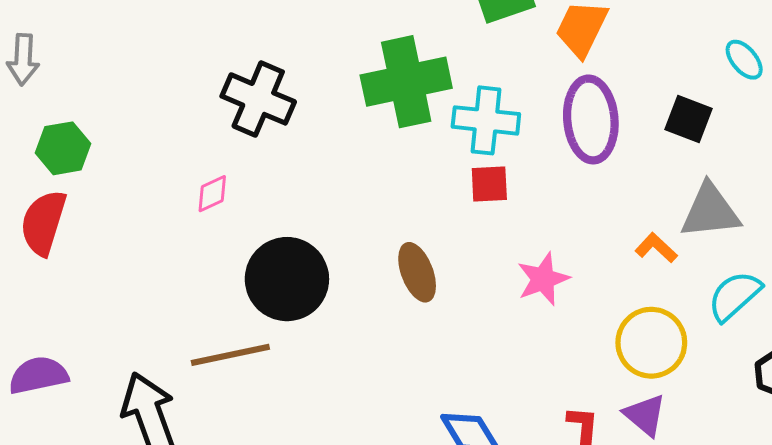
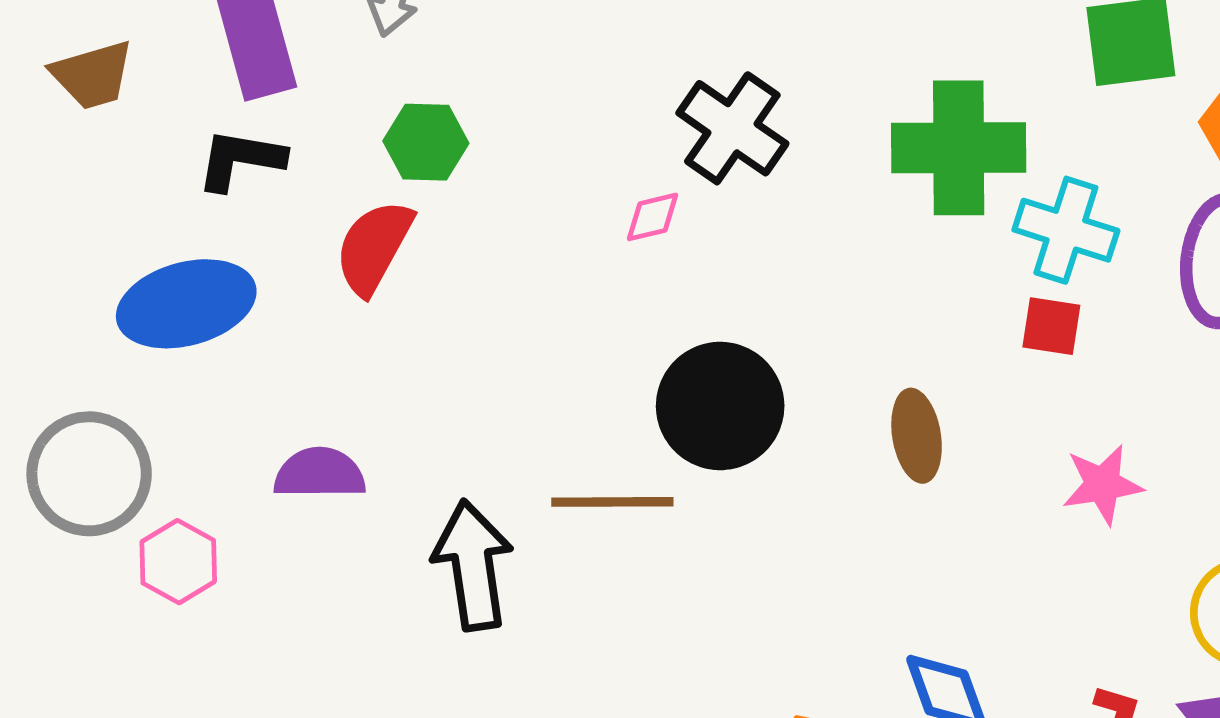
pink diamond: (212, 194) -> (653, 217), moved

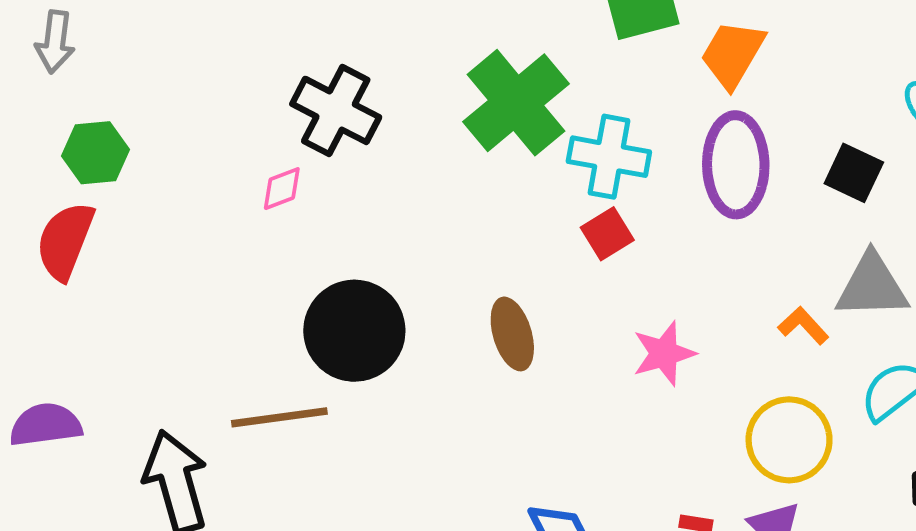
green cross: (959, 148) -> (516, 103), turned -32
red square: (1051, 326) -> (607, 234), turned -33

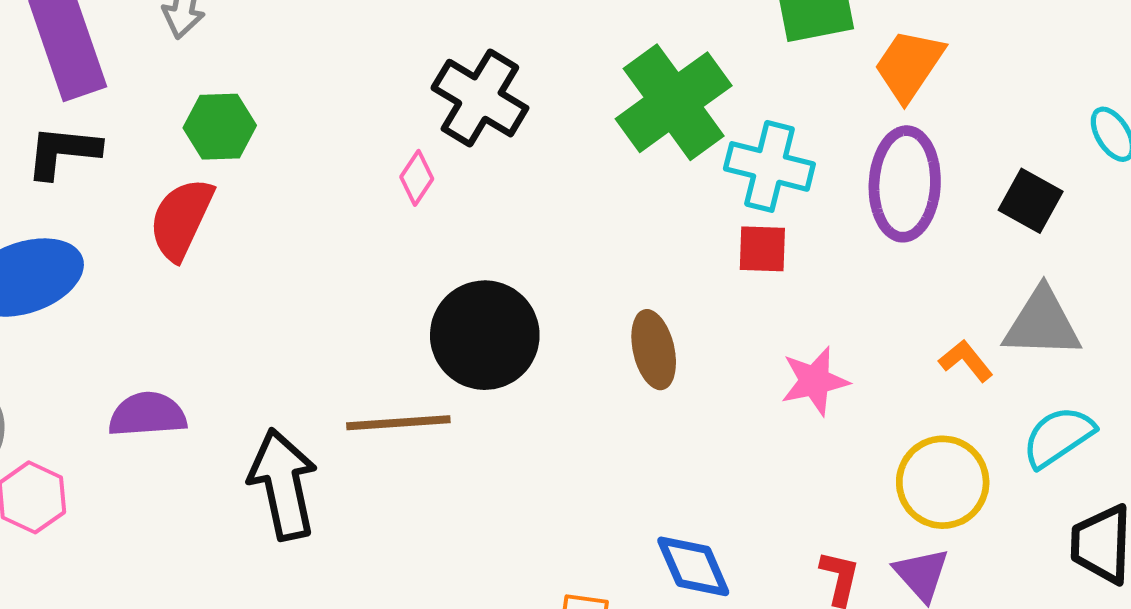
pink diamond: (282, 189) -> (417, 178), turned -39
red square: (607, 234) -> (762, 249), turned 30

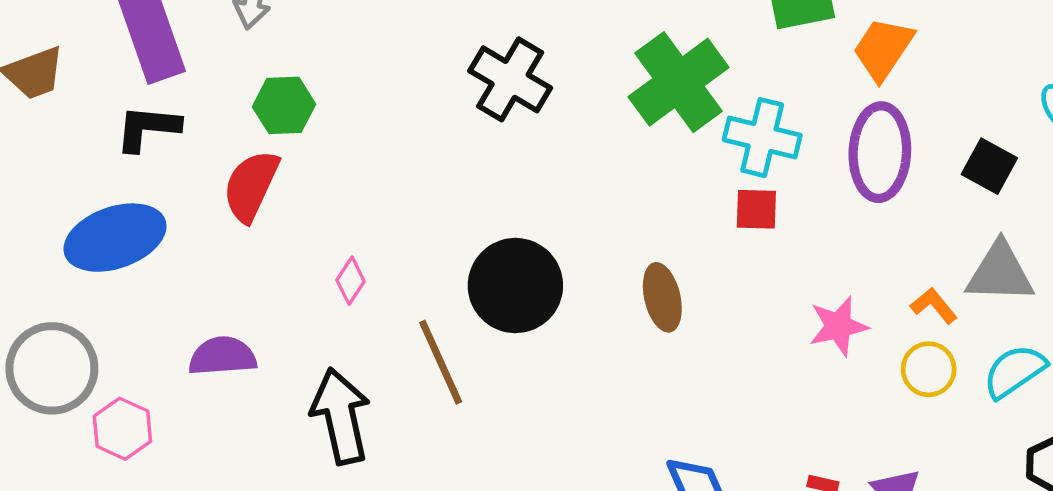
pink diamond: (417, 178) -> (351, 281), moved
pink star: (815, 381) -> (838, 326), moved
brown line: (398, 423) -> (441, 362), turned 70
yellow circle: (943, 482) -> (929, 369), moved, size x0.7

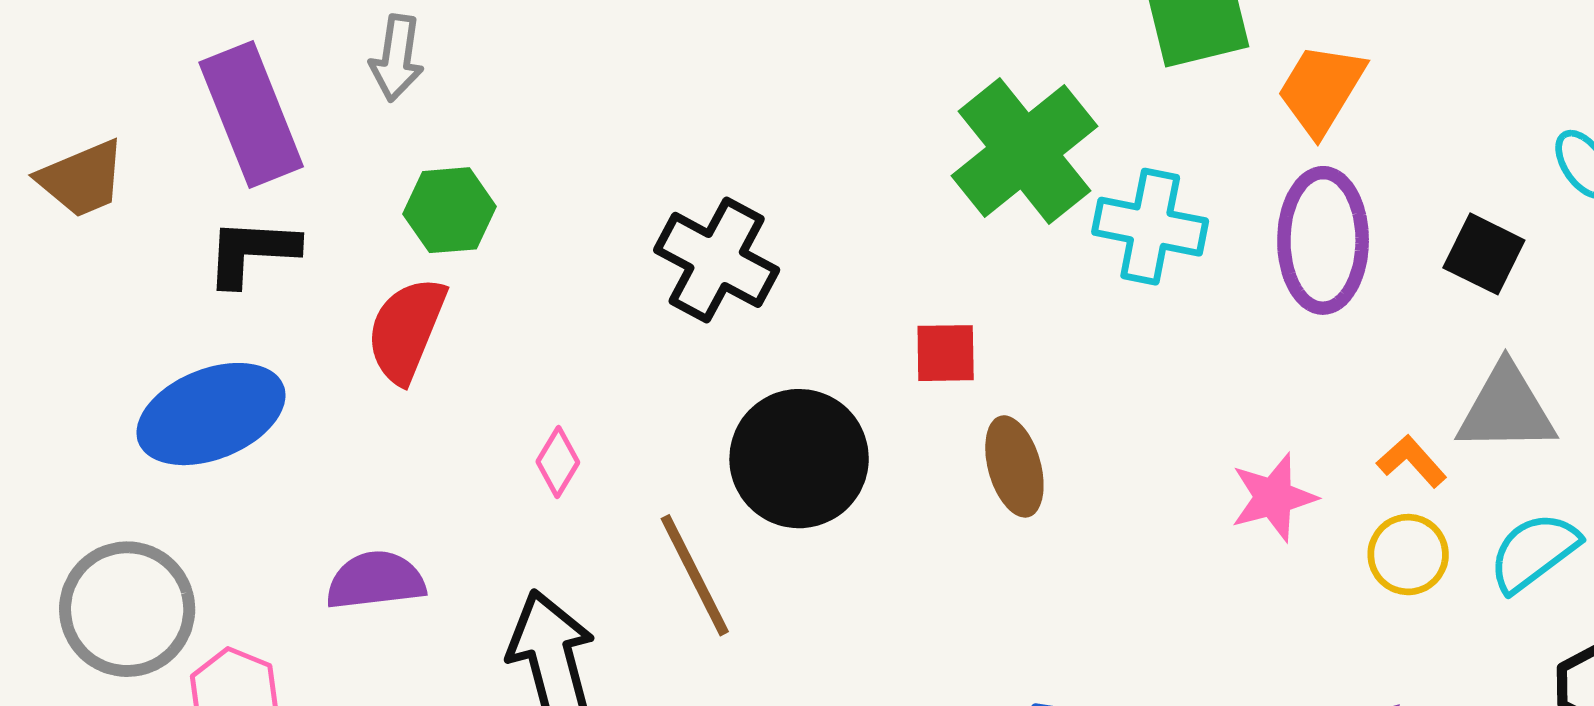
black cross: (510, 79) -> (717, 260), moved
red square: (756, 209) -> (946, 353), moved

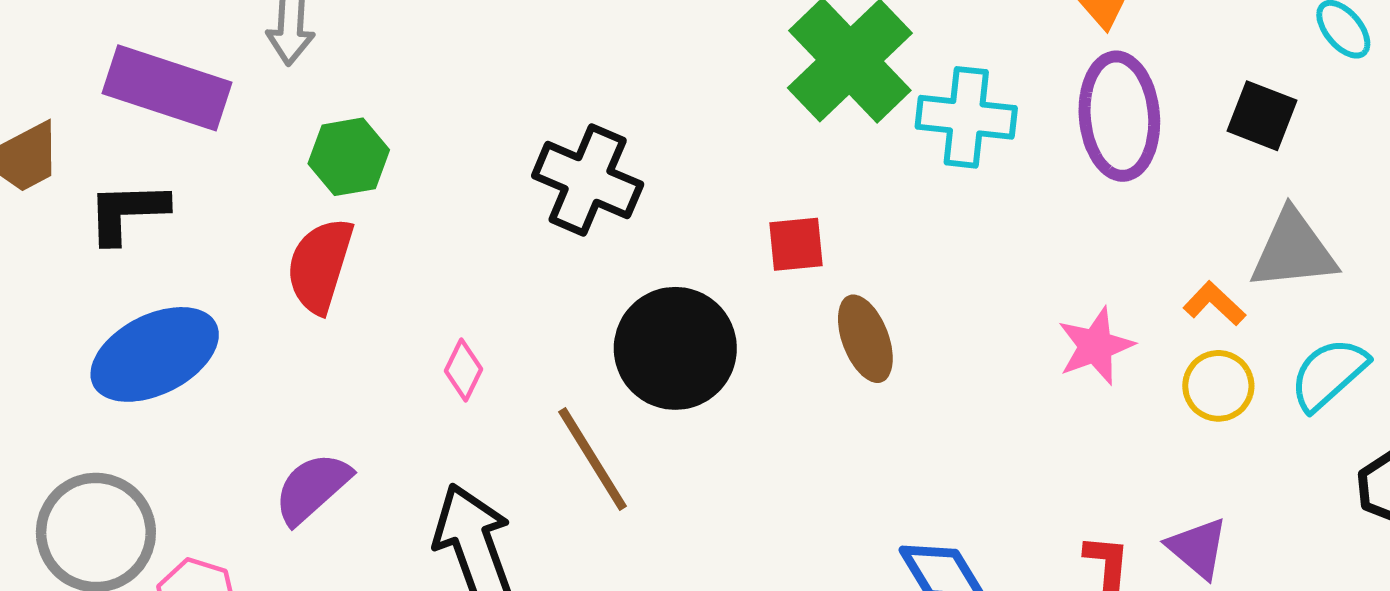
purple rectangle: (251, 114) -> (167, 88), turned -45
black L-shape: (252, 252) -> (127, 212), moved
purple semicircle: (376, 580) -> (312, 488), turned -30

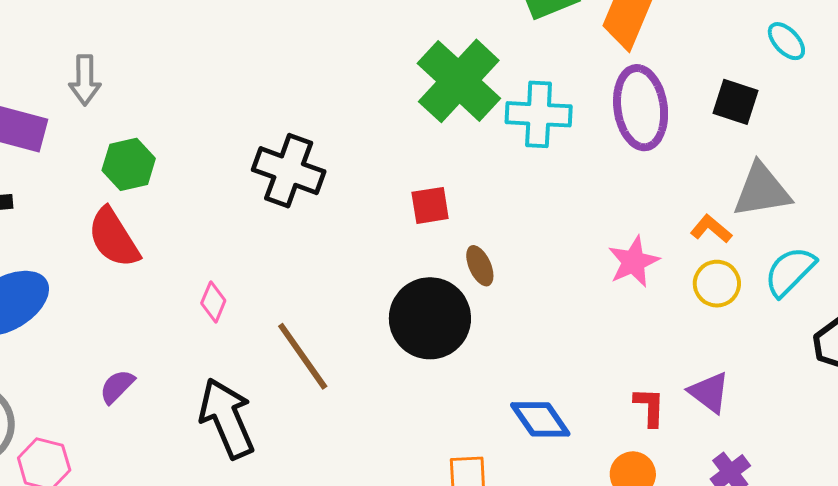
red semicircle: (320, 265) -> (114, 238), turned -46
brown ellipse: (865, 339) -> (480, 266), size x0.7
black circle: (675, 348) -> (430, 318), moved
purple semicircle: (312, 488) -> (117, 386), size x0.7

